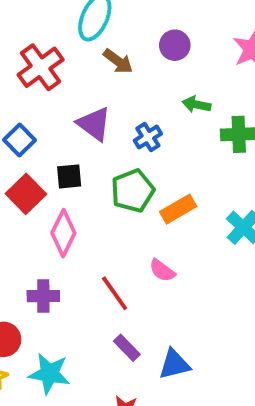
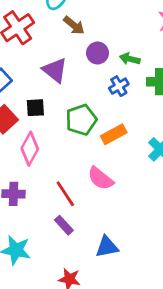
purple circle: (175, 45) -> (98, 53), moved
blue cross: (148, 137) -> (119, 86), moved
pink semicircle: (162, 270) -> (100, 178), size x1.4
purple rectangle: (127, 348) -> (64, 225), moved

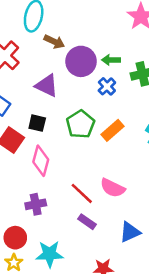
purple circle: (98, 53) -> (81, 61), size x1.5
black square: (35, 108) -> (37, 123), turned 30
pink semicircle: (100, 178) -> (113, 188), moved

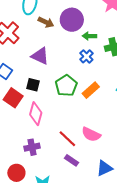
purple circle: (81, 61) -> (72, 20), moved

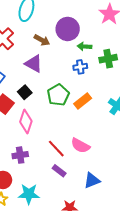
brown arrow: (46, 22) -> (42, 40), moved
blue cross: (86, 56) -> (80, 67), turned 32
black square: (33, 85) -> (25, 92), turned 32

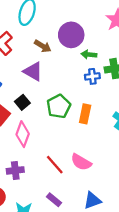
blue cross: (80, 67) -> (92, 76), moved
orange rectangle: (83, 101) -> (85, 114), turned -42
purple rectangle: (59, 171) -> (54, 200), moved

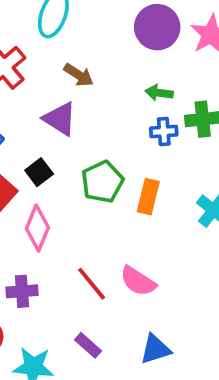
purple circle: (71, 35) -> (157, 27), moved

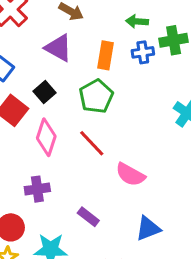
orange rectangle: (148, 197) -> (106, 55), moved
red line: (92, 284) -> (92, 143), moved
purple rectangle: (88, 345) -> (88, 217), moved

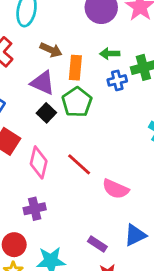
orange rectangle: (106, 55) -> (75, 68), moved
black square: (45, 92) -> (46, 113), moved
green pentagon: (96, 96) -> (77, 102), moved
purple rectangle: (88, 217) -> (97, 244), moved

